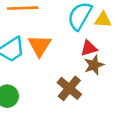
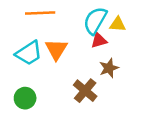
red triangle: (89, 48) -> (99, 41), moved

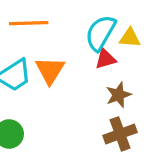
brown cross: (85, 91) -> (120, 134), moved, turned 30

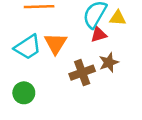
brown cross: (120, 134) -> (82, 73), moved

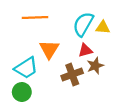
red triangle: (99, 35) -> (85, 50), moved
cyan trapezoid: (28, 47) -> (26, 68), moved

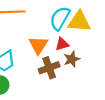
yellow triangle: (103, 27) -> (79, 22), size x1.6
orange triangle: (49, 49) -> (38, 45), moved

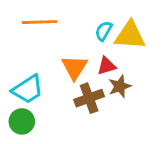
cyan semicircle: (60, 18) -> (104, 31), size x0.6

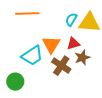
cyan trapezoid: (28, 89) -> (32, 56), moved
brown cross: (89, 98) -> (61, 66), turned -36

